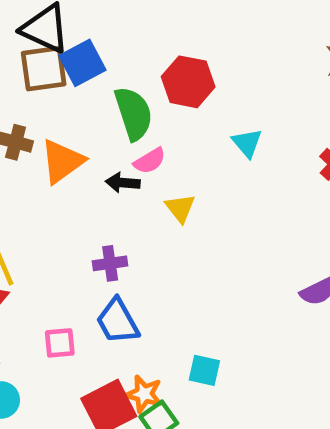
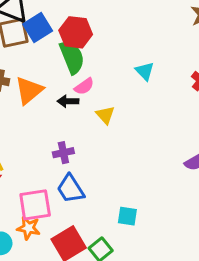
red hexagon: (188, 82) -> (76, 32), moved
pink square: (60, 343) -> (35, 205), size x1.6
orange star: (144, 394) -> (29, 228), moved

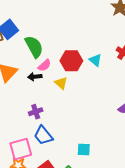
red hexagon: (76, 32) -> (71, 61), moved
cyan triangle: (145, 71) -> (95, 60), moved

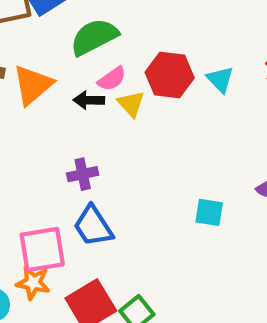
green semicircle: (34, 47) -> (94, 37), turned -95
yellow triangle: (61, 83) -> (131, 104), moved
cyan square: (84, 149) -> (209, 212), moved

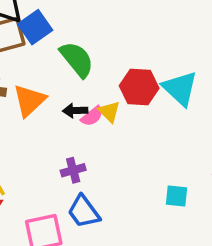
green semicircle: (94, 37) -> (77, 59), turned 81
pink semicircle: (112, 79) -> (92, 116), moved
cyan triangle: (220, 79) -> (180, 88), size x1.6

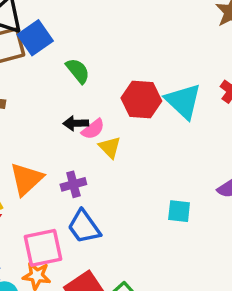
green semicircle: (77, 59) -> (78, 71), size x0.7
orange triangle: (29, 100) -> (26, 179), moved
yellow triangle: (109, 112) -> (110, 147), moved

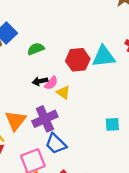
green semicircle: (78, 71) -> (36, 49), turned -63
cyan triangle: (183, 101) -> (104, 56), turned -40
purple cross: (73, 184) -> (45, 119), size x1.6

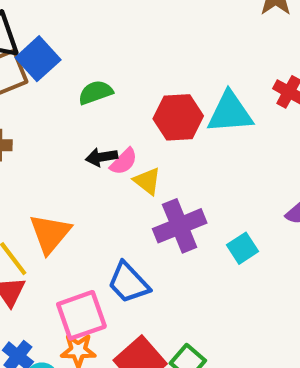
purple cross: (45, 119) -> (180, 226), moved
cyan square: (112, 124) -> (243, 248), turned -32

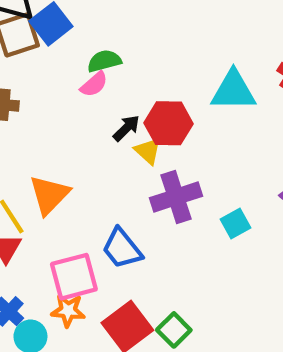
red hexagon: (178, 117) -> (169, 123), moved
black arrow: (102, 157) -> (126, 128), moved, turned 140
pink semicircle: (124, 162) -> (94, 84), moved

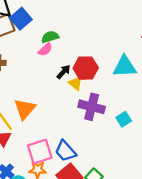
cyan triangle: (233, 91) -> (125, 67), moved
purple cross: (176, 197) -> (92, 107), turned 35
blue trapezoid: (122, 248) -> (65, 151), moved

